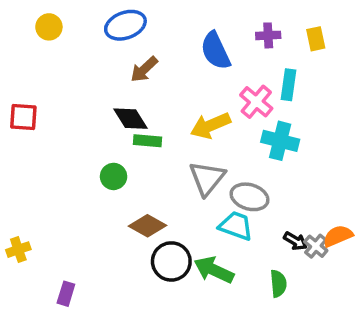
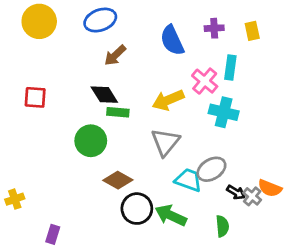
yellow circle: (49, 27) -> (39, 21), size x1.6
red square: (23, 117) -> (35, 97), moved
green circle: (114, 176) -> (91, 141), size x1.5
gray ellipse: (249, 197) -> (211, 169), moved, turned -48
orange semicircle: (338, 236) -> (270, 188), turned -135

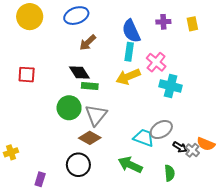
cyan rectangle: (230, 68) -> (129, 52), moved
gray triangle: (165, 142) -> (96, 115), moved
black circle: (137, 209) -> (78, 165), moved

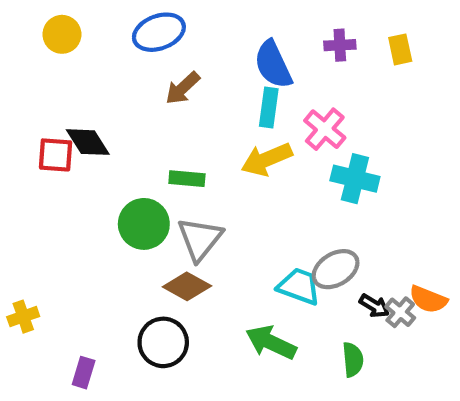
yellow circle: (30, 17) -> (62, 34), size x0.7
black diamond: (79, 73) -> (88, 142), moved

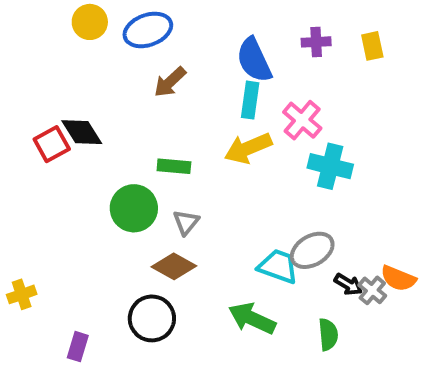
yellow circle: (62, 34) -> (90, 22), moved
red square: (56, 155) -> (52, 144), turned -33
gray triangle: (200, 239) -> (186, 222), size x0.6

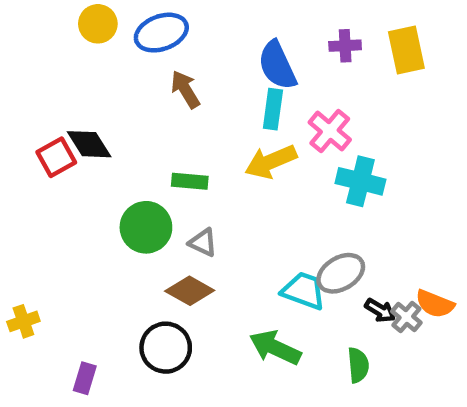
yellow rectangle: (372, 46) -> (406, 50), size x1.5
brown arrow: (170, 82) -> (185, 89), turned 102
gray triangle: (186, 222) -> (203, 243), turned -44

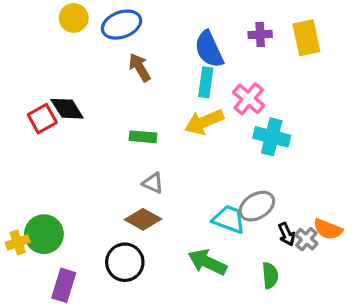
green circle: (146, 227) -> (44, 234), moved
black arrow: (380, 310) -> (287, 234), turned 35
purple rectangle: (85, 378) -> (64, 285), size x1.4

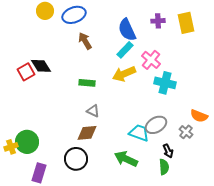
cyan rectangle: (206, 82) -> (125, 50), turned 36
brown diamond: (143, 219) -> (87, 133), turned -35
orange semicircle: (328, 229) -> (199, 116), moved
black arrow: (287, 234) -> (168, 151), moved
gray cross: (306, 239) -> (186, 132), moved

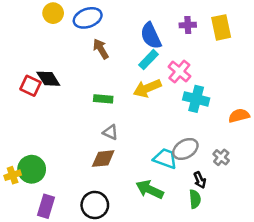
red square: (26, 72) -> (30, 86), turned -36
orange semicircle: (199, 116) -> (239, 116), moved, turned 144
black circle: (76, 159) -> (95, 205), moved

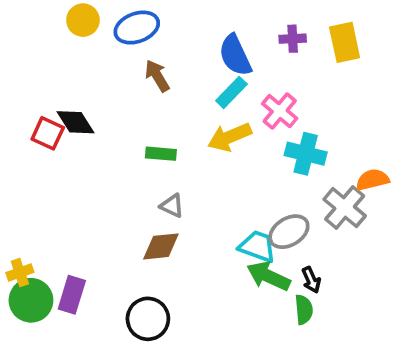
gray cross: (221, 157) -> (345, 208), moved, size x1.6
green circle: (32, 169) -> (31, 300), moved
green arrow: (150, 190) -> (269, 276), moved
purple rectangle: (46, 206) -> (72, 295), moved

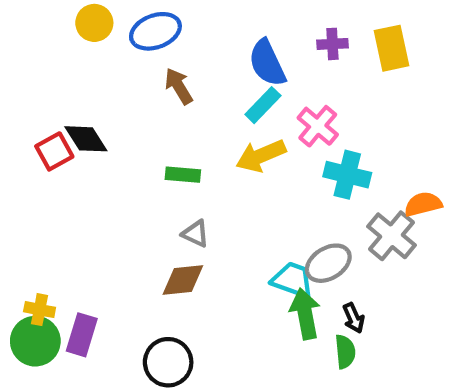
red square: (48, 133) -> (54, 151), turned 36
yellow cross: (20, 272) -> (40, 310), moved, turned 30
green arrow: (269, 276) -> (305, 314), turned 54

